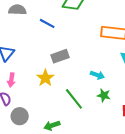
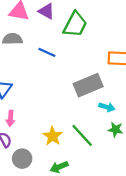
gray rectangle: (60, 56) -> (88, 85), moved, size x1.4
yellow star: (45, 78) -> (52, 136), moved

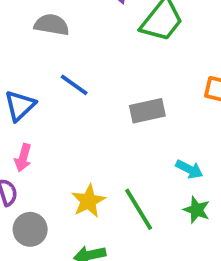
blue line: (47, 52) -> (74, 85), moved
gray rectangle: (88, 85) -> (147, 111), moved, size x0.7

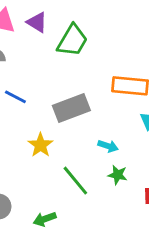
gray rectangle: (147, 111) -> (71, 108), size x1.4
yellow star: (88, 201) -> (41, 145), moved

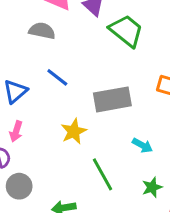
green trapezoid: (72, 40) -> (126, 31), turned -92
green star: (118, 175) -> (152, 187), moved, turned 30

